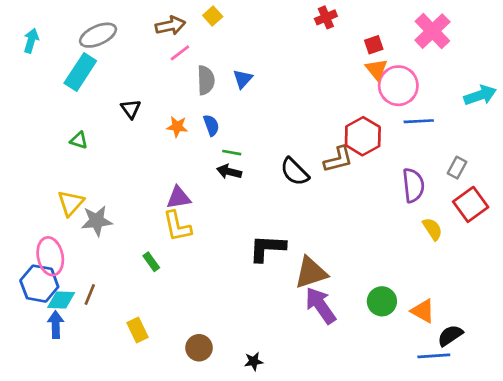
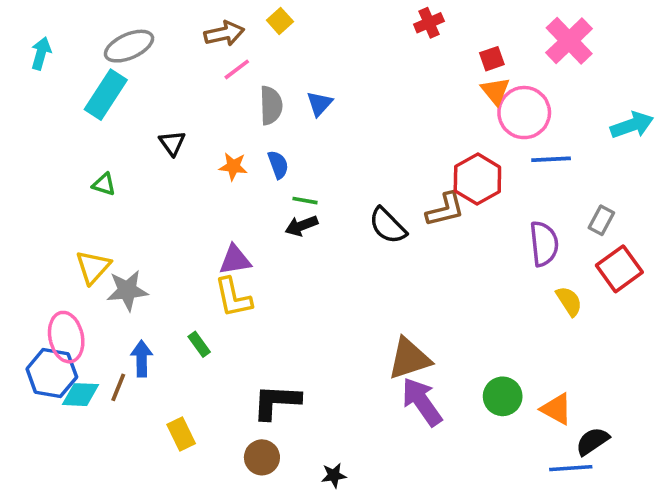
black arrow: (229, 172) -> (301, 226), turned -35
black L-shape: (267, 248) -> (276, 402), moved
blue arrow: (56, 325) -> (142, 359), moved

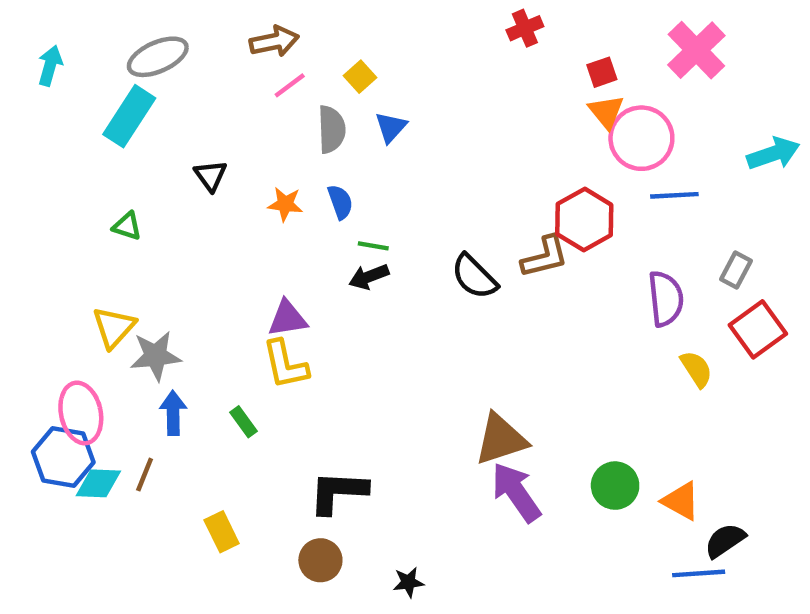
yellow square: (280, 21) -> (360, 77), moved
blue arrow: (142, 359) -> (173, 413), moved

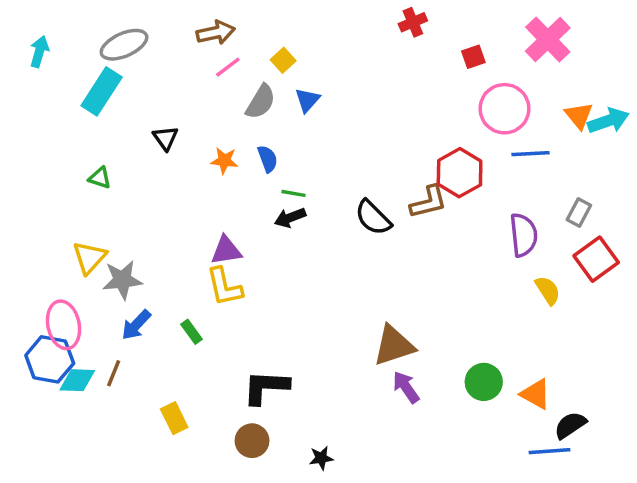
orange triangle: (606, 112) -> (579, 116), moved
gray semicircle: (331, 129) -> (261, 102), turned 33
blue arrow: (173, 413) -> (136, 325), turned -136
purple arrow: (516, 492) -> (406, 387), size x0.7

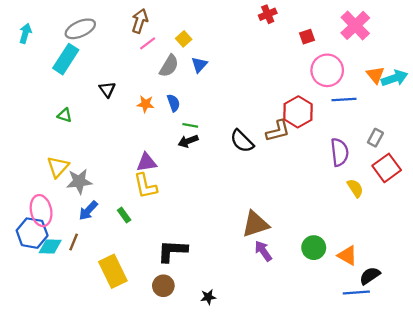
brown arrow: (216, 33) -> (140, 21), turned -60
yellow rectangle: (174, 418) -> (113, 271), size x1.6

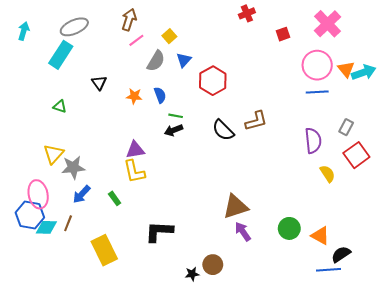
pink circle: (327, 70) -> (317, 65), moved
red hexagon: (298, 112) -> (213, 81), moved
brown circle: (163, 286) -> (213, 265), moved

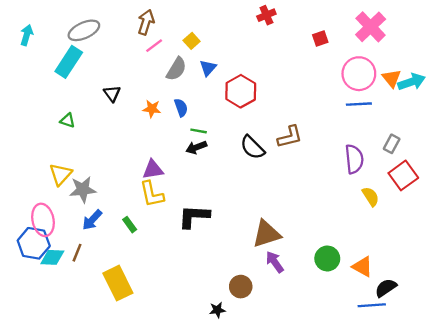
red cross: (247, 13) -> (266, 15), moved
black L-shape: (159, 232) -> (194, 216), moved
brown circle: (213, 265) -> (241, 287), moved

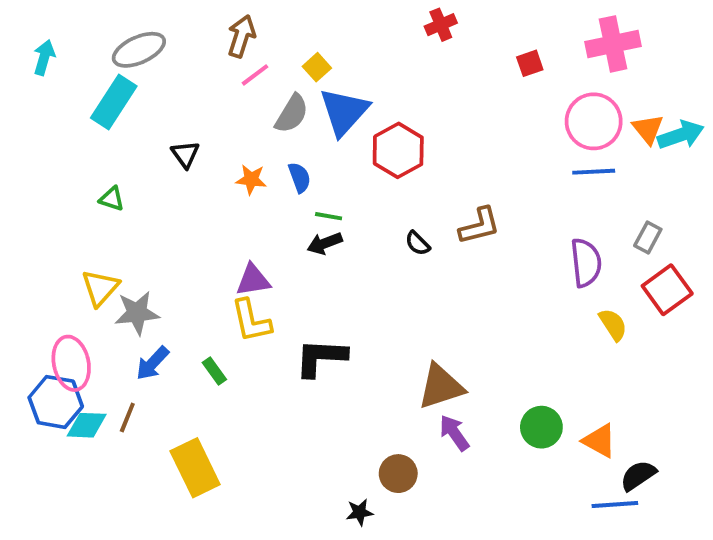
pink cross: (371, 27) -> (613, 44), turned 32
blue triangle: (208, 68) -> (344, 112), size x1.8
black semicircle: (252, 147) -> (418, 243), size x0.6

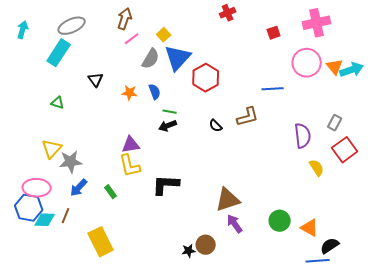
blue line: (594, 172) -> (273, 89), moved
pink ellipse: (71, 363) -> (37, 188), turned -76
black star: (359, 512) -> (189, 251), moved

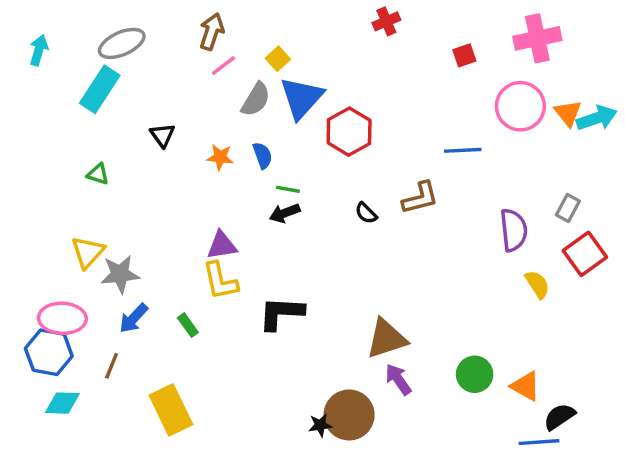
cyan diamond: (45, 220) -> (62, 403), moved
brown circle: (206, 245) -> (349, 415), size x1.5

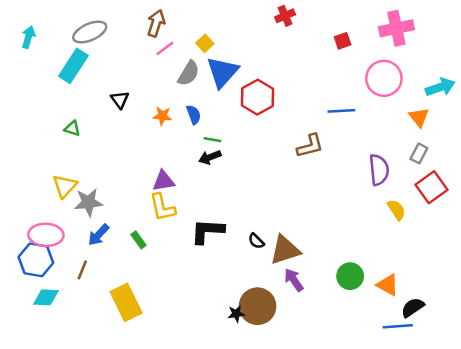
orange triangle: (568, 113) -> (419, 117), moved
black semicircle: (366, 213) -> (256, 241), moved

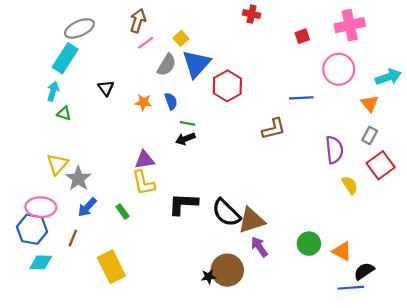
red cross: (285, 16) -> (252, 14), turned 35
cyan arrow: (28, 37) -> (53, 91), moved
gray star: (88, 202) -> (78, 178), turned -30
black semicircle: (256, 241) -> (226, 213), size x2.0

